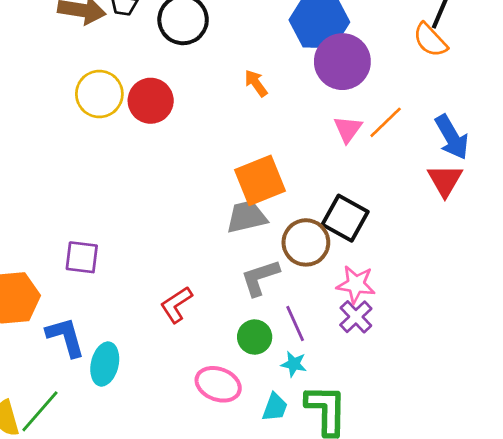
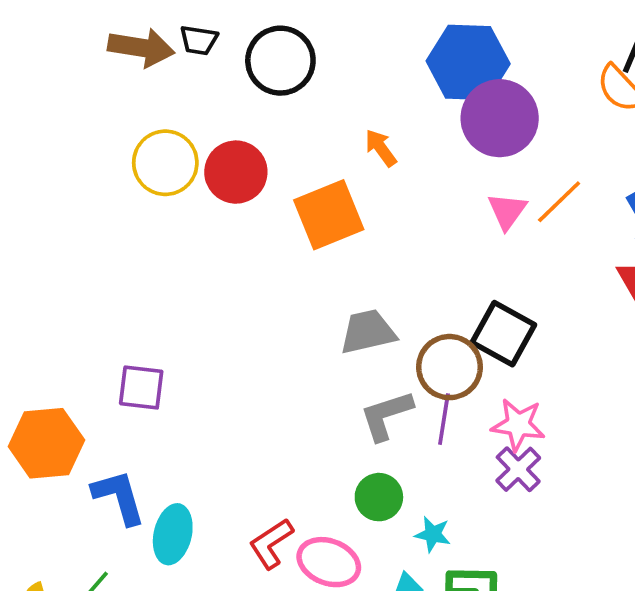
orange square: (260, 180) -> (329, 215), moved
red L-shape: (176, 305) -> (271, 544), moved
purple line: (295, 324) -> (444, 419), moved, turned 33

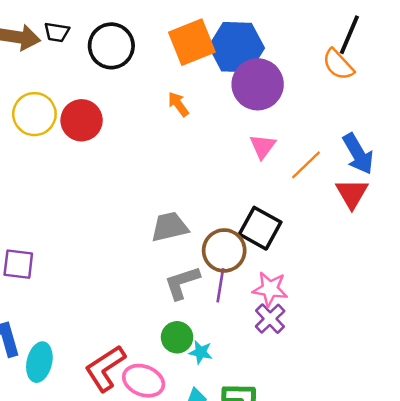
orange line: (559, 202) -> (306, 165), moved
orange square: (329, 215) -> (192, 42), moved
cyan star: (433, 534) -> (201, 352), moved
red L-shape: (271, 544) -> (105, 368), size x1.4

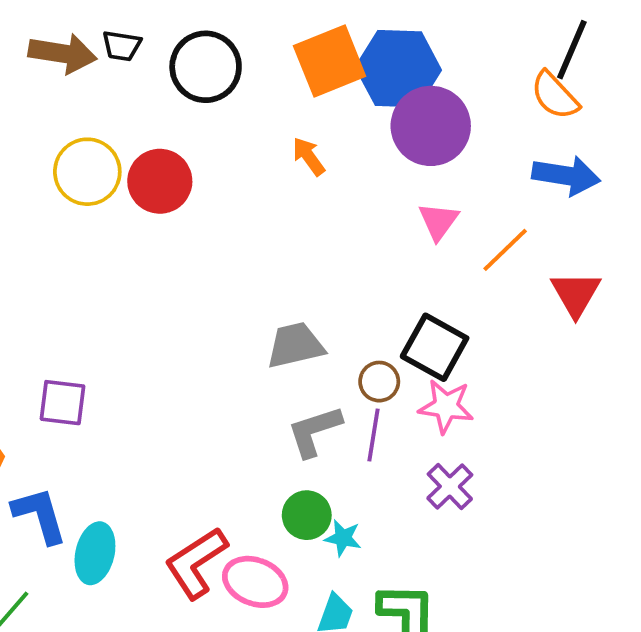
blue arrow: (358, 154) -> (566, 176), moved, turned -51
brown circle: (224, 250) -> (379, 382), size x0.6
pink star: (270, 289) -> (446, 406), moved

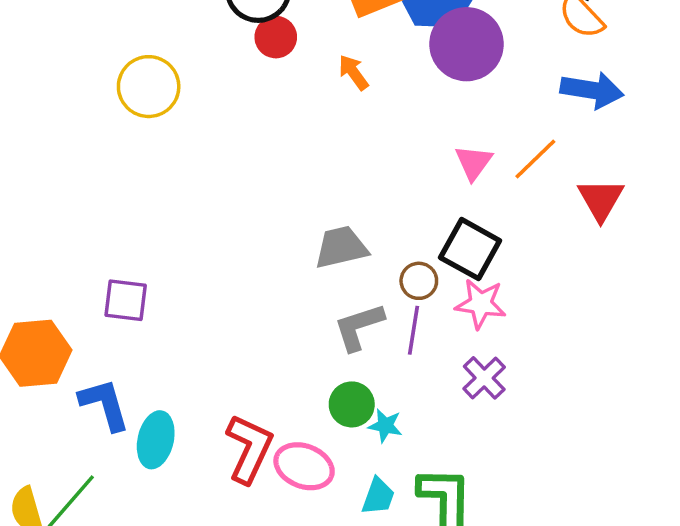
red circle: (160, 181) -> (276, 37), moved, size x0.7
pink triangle: (438, 221) -> (474, 162), moved
red L-shape: (196, 563) -> (249, 449), turned 148

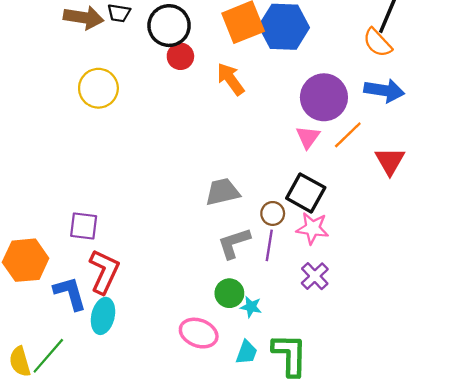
purple circle: (467, 44) -> (324, 97), moved
orange arrow: (353, 72) -> (231, 79), size x1.4
red L-shape: (249, 449) -> (104, 272), moved

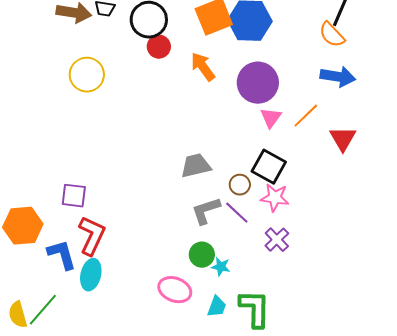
purple circle: (324, 97) -> (258, 83), moved
purple line: (269, 245) -> (237, 213), turned -56

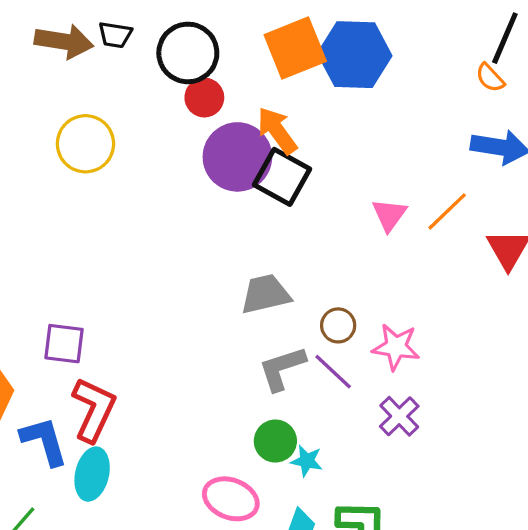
orange semicircle: (332, 35) -> (490, 78), size x0.7
purple circle: (258, 83) -> (237, 157), moved
black square: (269, 167) -> (282, 177), moved

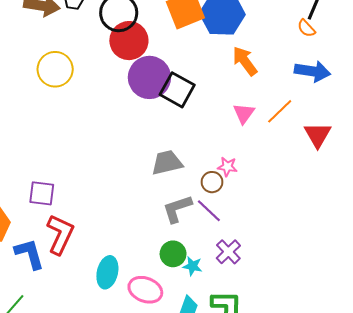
red circle: (204, 98) -> (129, 41), size x1.6
orange arrow: (277, 131) -> (245, 61), moved
pink star: (396, 347) -> (227, 167), moved, size x0.7
purple cross: (399, 416) -> (228, 252), moved
cyan ellipse: (92, 474) -> (107, 272), moved

